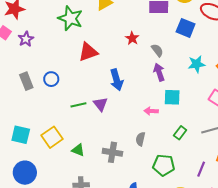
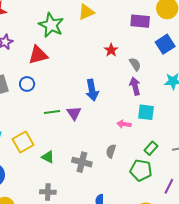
blue square: (186, 28) -> (165, 44), turned 30
red triangle: (88, 52) -> (38, 55), moved
green pentagon: (164, 165) -> (141, 170), moved

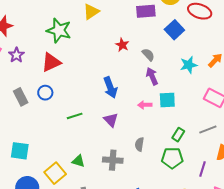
purple triangle: (74, 113) -> (111, 120), moved
pink arrow: (124, 124) -> (145, 105), moved
yellow square: (23, 142) -> (55, 173), moved

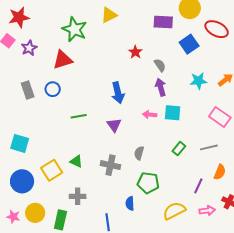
green pentagon: (172, 158) -> (148, 183), moved

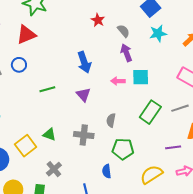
cyan star: (198, 81) -> (158, 33), moved
green rectangle: (179, 149) -> (150, 112), size x1.6
purple line: (198, 186) -> (173, 147), turned 63
gray cross: (78, 196) -> (54, 169), turned -35

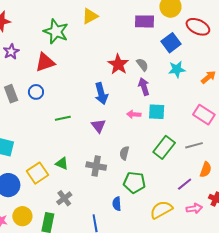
red star: (98, 20) -> (118, 64), moved, size x1.5
purple line: (173, 147) -> (185, 184), turned -35

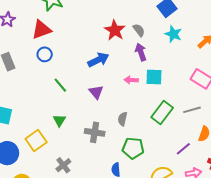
cyan star: (177, 69) -> (173, 34), turned 30
blue circle: (36, 92) -> (45, 54), moved
blue arrow: (101, 94) -> (98, 60), turned -100
green line: (63, 118) -> (60, 85), turned 63
green triangle: (62, 163) -> (59, 120), moved, turned 40

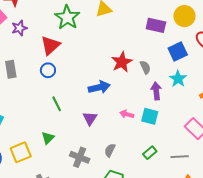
red triangle: (41, 30) -> (50, 45), turned -35
purple arrow: (141, 52) -> (156, 91), moved
green rectangle: (162, 112) -> (150, 153), size x0.6

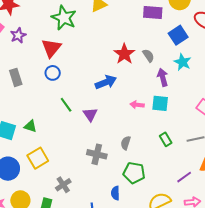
purple triangle: (90, 118) -> (90, 114), moved
green triangle: (48, 138) -> (30, 126), moved, turned -48
green rectangle: (150, 153) -> (166, 139), turned -72

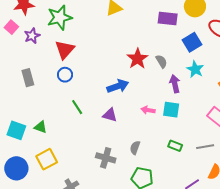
green star: (64, 18) -> (60, 18), moved, turned 30
purple triangle: (90, 114) -> (110, 115), moved, turned -42
green rectangle: (166, 139) -> (175, 146), turned -40

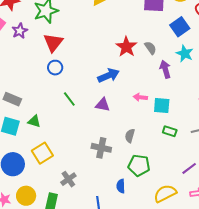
gray rectangle: (28, 78) -> (12, 99), moved, turned -48
cyan square: (171, 110) -> (162, 105), moved

